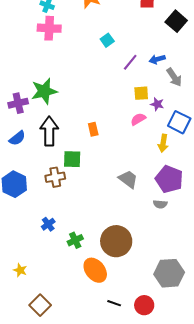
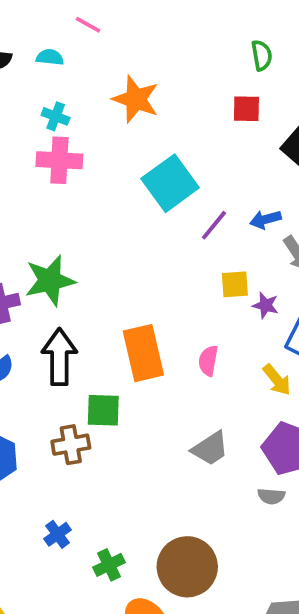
cyan square: (107, 40) -> (170, 183), size x2.0
pink semicircle: (138, 119) -> (208, 361), moved, turned -49
orange rectangle: (93, 129) -> (143, 353), size x2.0
yellow arrow: (163, 143) -> (277, 380), turned -48
gray trapezoid: (128, 179) -> (210, 448), turned 110

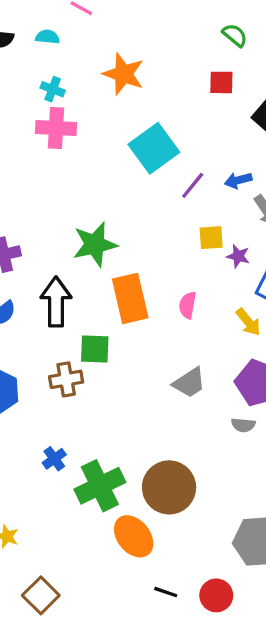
green semicircle: (262, 55) -> (235, 35), turned -40
green star: (50, 281) -> (95, 244), moved
green cross: (109, 565) -> (100, 486), size x1.8

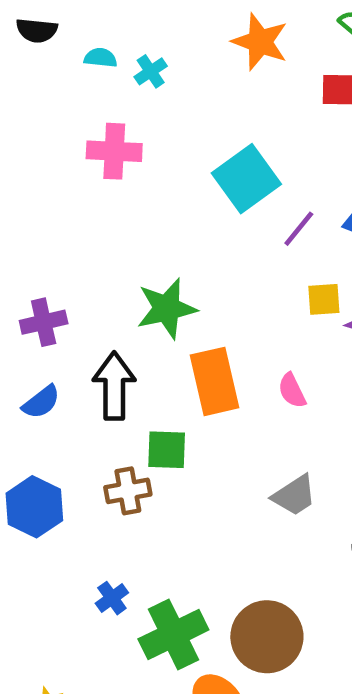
cyan semicircle: (48, 37) -> (101, 58), moved
orange star: (123, 74) -> (260, 42), moved
cyan cross: (53, 89) -> (151, 71), moved, turned 35
pink semicircle: (188, 305) -> (292, 391), turned -36

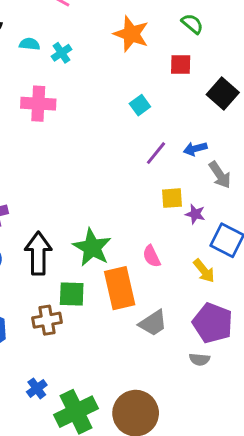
cyan square: (246, 179) -> (140, 105), moved, size x0.5
green star: (167, 308) -> (92, 247), moved, turned -30
orange rectangle: (215, 381) -> (120, 288), moved

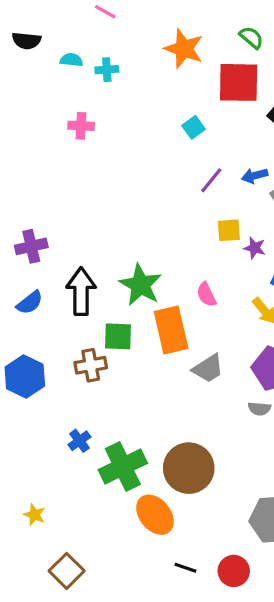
cyan cross: (62, 53) -> (107, 70), turned 30
red square: (181, 64) -> (239, 82), size x1.8
pink cross: (38, 104) -> (81, 126), size x0.7

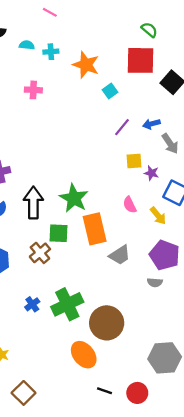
orange star: (184, 49) -> (86, 65), moved
pink semicircle: (206, 295) -> (130, 205), moved
brown cross: (91, 365) -> (40, 253), turned -30
green cross: (123, 466) -> (67, 304), moved

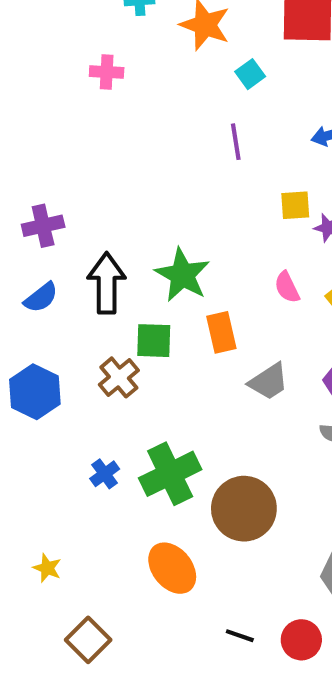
purple line: (122, 127) -> (236, 142), moved, turned -48
orange rectangle: (95, 229) -> (221, 332), size x0.7
orange ellipse: (84, 355) -> (172, 568), moved

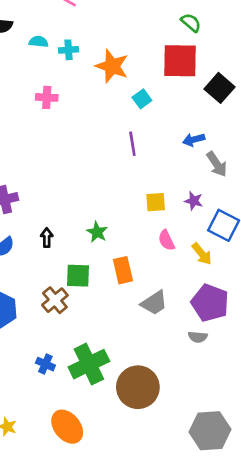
yellow square: (295, 205) -> (156, 202), moved
green star: (182, 275) -> (97, 232), size x0.6
black arrow: (107, 283) -> (47, 238), size x0.5
blue cross: (105, 474) -> (45, 364), turned -30
orange ellipse: (172, 568) -> (67, 427), moved

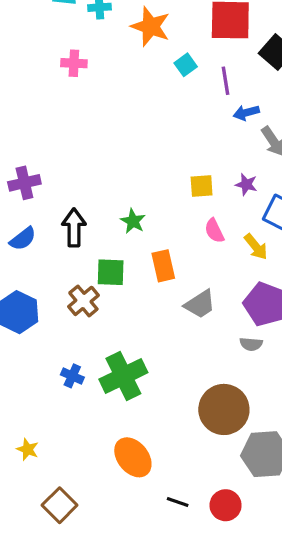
purple line: (132, 144) -> (226, 81), moved
black arrow: (47, 238) -> (74, 228), size x1.6
brown circle: (138, 387) -> (224, 409), moved
orange ellipse: (67, 427) -> (133, 457), moved

